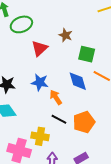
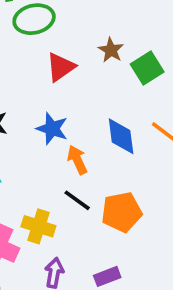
green square: (87, 54) -> (147, 68), moved, turned 36

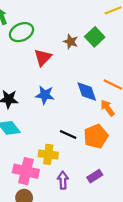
green square: (147, 68) -> (95, 37), moved
orange arrow: (77, 160) -> (108, 108), moved

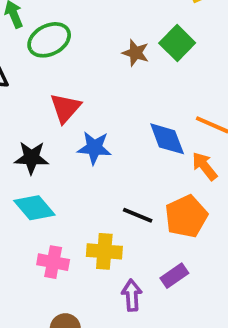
red triangle: (43, 57) -> (65, 108), moved
pink cross: (26, 171) -> (53, 262), moved, size x0.7
purple rectangle: (95, 176) -> (174, 276), moved

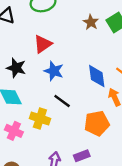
black line: (138, 215) -> (62, 101), moved
yellow cross: (104, 251) -> (40, 119), moved

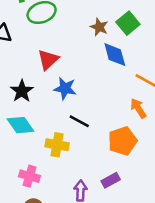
black star: (16, 68) -> (22, 91), turned 30
blue diamond: (97, 76) -> (115, 55), moved
pink cross: (14, 131) -> (29, 176), moved

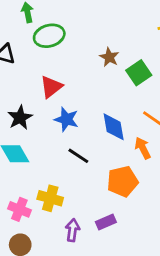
green square: (128, 23) -> (139, 73), moved
blue diamond: (115, 55) -> (114, 127), moved
yellow cross: (57, 145) -> (50, 198), moved

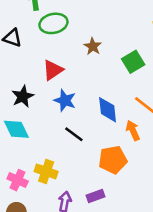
brown star: (109, 57) -> (93, 46), moved

